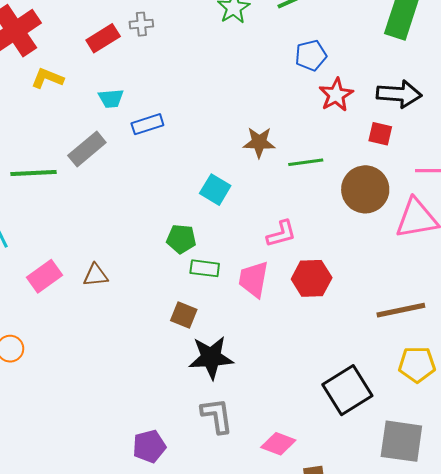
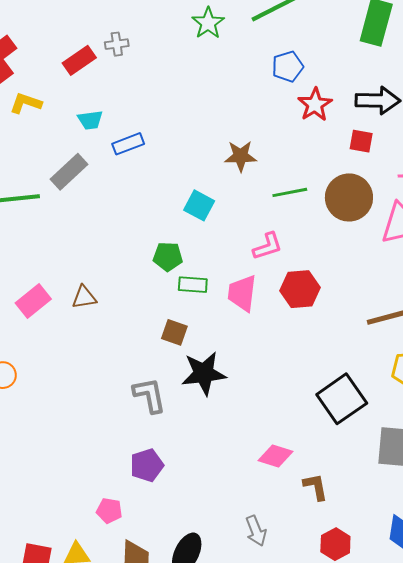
green line: (306, 162) -> (290, 192), moved
gray L-shape: (217, 416) -> (149, 395), moved

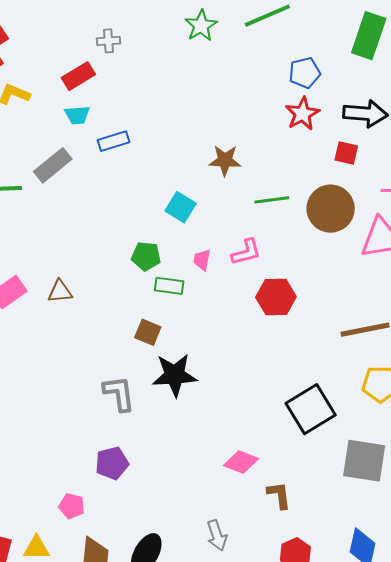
red rectangle: (79, 60) -> (78, 76), moved
blue pentagon: (288, 66) -> (305, 73), moved
pink trapezoid: (242, 293) -> (202, 260), moved, size x0.6

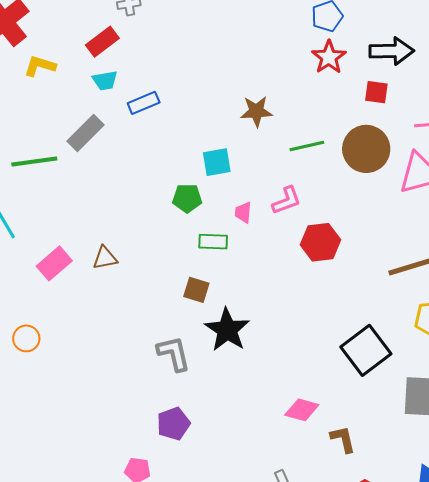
cyan square: (181, 207) -> (217, 162), turned -36
green pentagon: (146, 256) -> (187, 198), moved
black star: (175, 375) -> (227, 330), turned -30

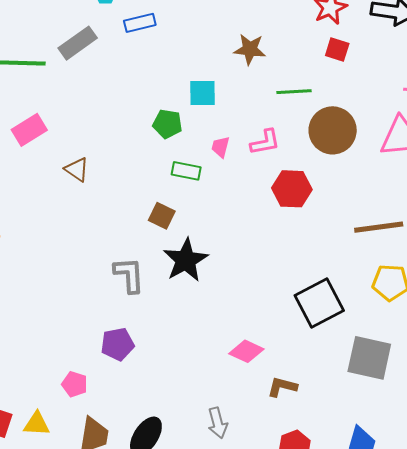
red square: (376, 92) -> (337, 49), moved
brown circle: (366, 149) -> (333, 130), moved
brown triangle: (105, 258) -> (77, 170), turned 36
pink rectangle: (54, 263) -> (29, 130), moved
brown L-shape: (343, 439) -> (282, 387), turned -72

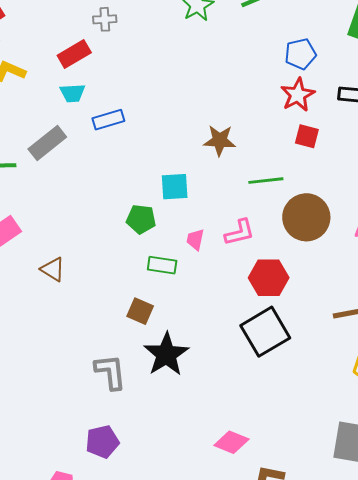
black square: (319, 303) -> (265, 332), moved

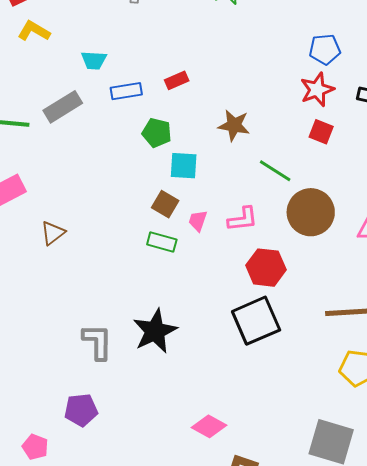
red rectangle: (74, 54) -> (177, 80), moved, size x0.7
green line: (266, 181) -> (275, 171), turned 32
green pentagon: (141, 219) -> (157, 133), moved
brown triangle: (53, 269) -> (53, 233), turned 44
brown square: (140, 311) -> (165, 204), moved

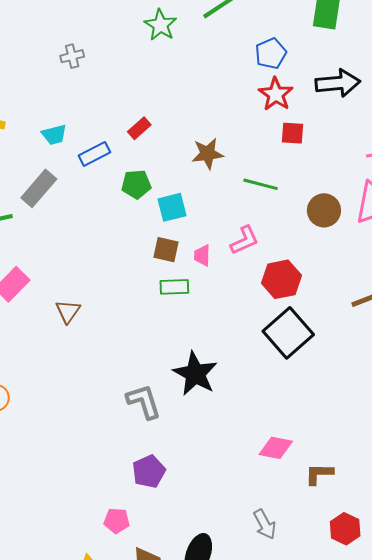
brown circle: (311, 212) -> (324, 210), moved, size x0.7

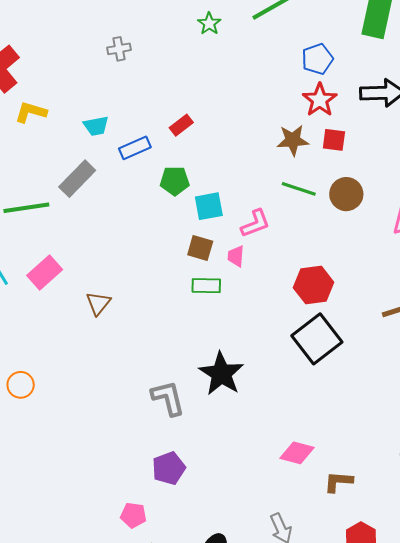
green star: (161, 25) -> (209, 24), size x0.7
brown star: (208, 154) -> (293, 140), moved
brown circle: (324, 210) -> (346, 194), moved
pink L-shape: (244, 240) -> (255, 223), moved

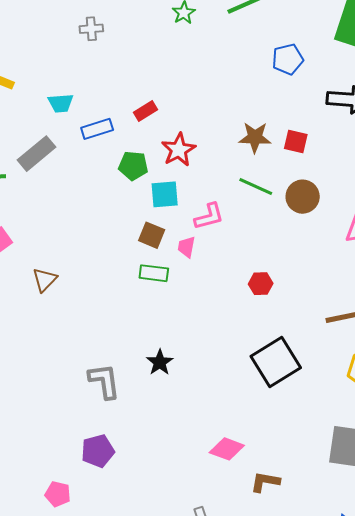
red star: (320, 100) -> (179, 150), moved
red hexagon: (314, 285) -> (261, 284), size x0.6
black square: (317, 339) -> (276, 362), moved
black star: (221, 374) -> (160, 362), size x0.6

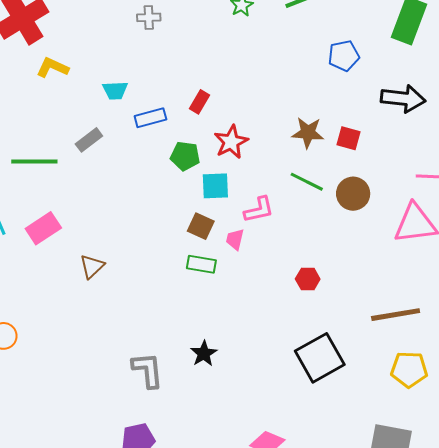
red rectangle: (145, 111) -> (200, 102), turned -30
gray rectangle: (36, 154) -> (89, 140), size x0.7

